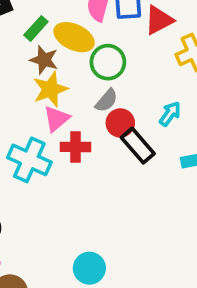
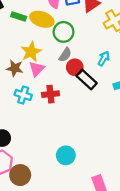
green rectangle: (36, 28) -> (19, 17), turned 72
brown star: (44, 60) -> (15, 68), moved
red cross: (76, 147) -> (50, 94), moved
cyan cross: (29, 160) -> (23, 95), size x0.7

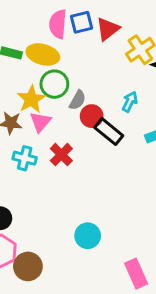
green circle: (64, 32) -> (54, 84), moved
red cross: (50, 94) -> (61, 155), turned -35

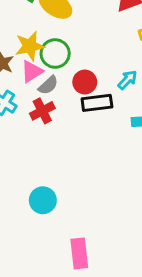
green circle: (54, 84) -> (55, 54), moved
gray semicircle: (78, 100) -> (48, 85), moved
black rectangle: (109, 132) -> (97, 103), turned -64

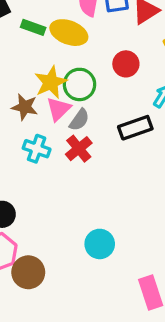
red circle: (85, 82) -> (126, 64), moved

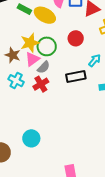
cyan circle: (100, 244) -> (31, 138), moved

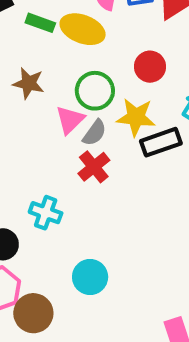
yellow star: (30, 43) -> (136, 117), moved, turned 30
brown star: (13, 55) -> (29, 83), moved
cyan cross: (16, 81) -> (46, 213), moved

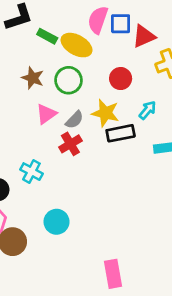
green circle: (95, 91) -> (68, 80), moved
pink triangle: (70, 120) -> (46, 114), moved

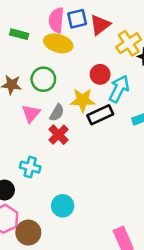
green rectangle: (47, 36) -> (19, 34), moved
yellow ellipse: (77, 45) -> (58, 43), moved
red circle: (121, 79) -> (100, 74), moved
cyan arrow: (148, 110) -> (119, 89), size x1.5

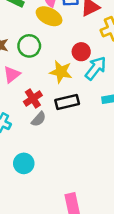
gray semicircle: (57, 113) -> (39, 119), moved
black rectangle: (100, 115) -> (67, 102), moved

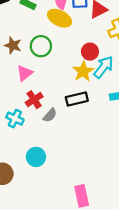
yellow star: (61, 72) -> (83, 71), moved, turned 30
red cross: (33, 99) -> (34, 100), moved

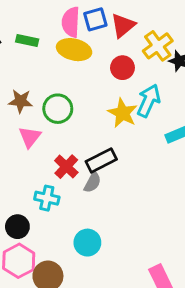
green circle: (41, 46) -> (58, 109), moved
red circle: (90, 52) -> (122, 68), moved
pink triangle: (25, 73) -> (30, 137), moved
black rectangle: (77, 99) -> (101, 160), moved

